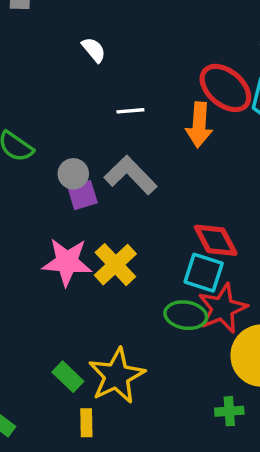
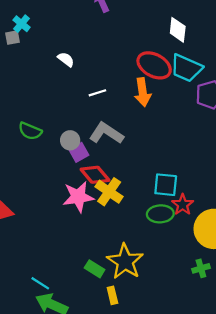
red diamond: (216, 240) -> (95, 175), moved
red star: (223, 308) -> (183, 205), size x0.7

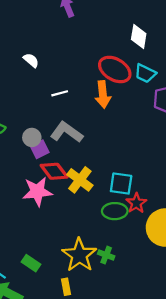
cyan trapezoid: (186, 68) -> (145, 73), size x0.7
yellow cross: (109, 192) -> (80, 180), moved
green cross: (201, 268) -> (106, 255), moved, turned 35
green rectangle: (95, 269) -> (31, 263), moved

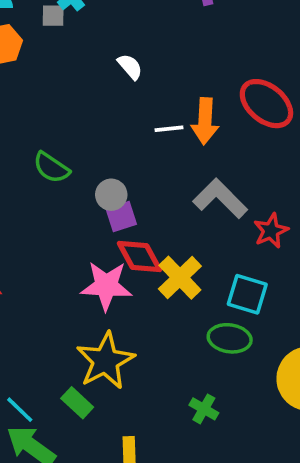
orange arrow: (103, 95) -> (205, 121), moved
gray L-shape: (67, 132) -> (220, 199), moved
red star: (136, 203) -> (271, 231), moved
yellow star: (79, 255) -> (105, 361), moved

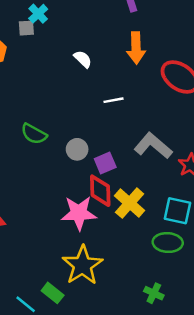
orange arrow: (205, 121) -> (136, 48), moved
purple square: (121, 217) -> (105, 163), moved
red diamond: (139, 256) -> (100, 191), turned 32
green rectangle: (77, 403) -> (53, 293), moved

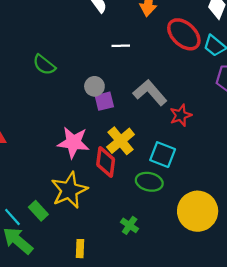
gray circle: (77, 149) -> (94, 86), moved
red diamond: (100, 191) -> (106, 162), moved

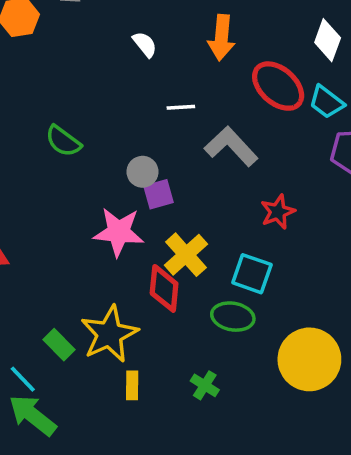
gray L-shape: (150, 92) -> (231, 146), moved
pink star: (73, 142) -> (119, 232), moved
green rectangle: (38, 211) -> (59, 345), moved
yellow rectangle: (80, 249) -> (132, 385), moved

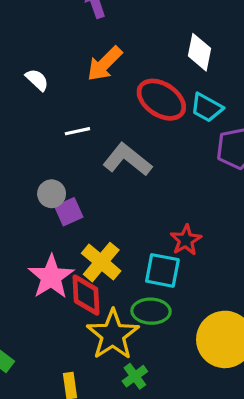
orange arrow: (221, 38) -> (105, 64), turned 48
red star: (278, 212) -> (186, 240), moved
pink star: (119, 232) -> (51, 277), moved, turned -30
yellow star: (109, 334) -> (113, 335), moved
green cross: (205, 385) -> (135, 376), turned 30

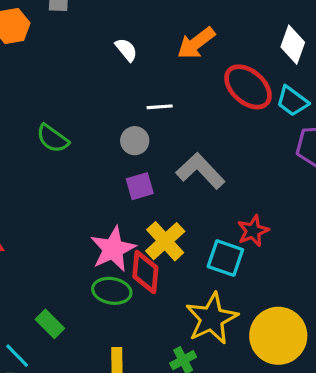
gray L-shape: (127, 160) -> (200, 171), moved
gray circle: (52, 194) -> (135, 141), moved
green ellipse: (151, 311) -> (112, 291), moved
yellow star: (113, 335) -> (212, 318), moved

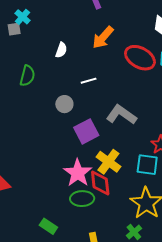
white semicircle: (126, 50) -> (61, 50), turned 70
green semicircle: (53, 138) -> (27, 76), moved, turned -100
gray circle: (135, 141) -> (64, 104), moved
purple square: (140, 186) -> (86, 131), size x1.4

